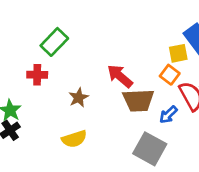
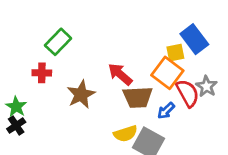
orange square: (170, 75) -> (167, 73), size x1.6
brown star: (79, 98) -> (81, 94), size x1.5
yellow semicircle: (74, 139) -> (126, 134), moved

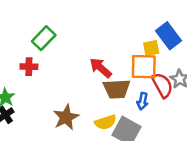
orange square: (167, 73) -> (144, 67), turned -36
brown star: (81, 94) -> (66, 117), moved
blue arrow: (166, 111) -> (143, 101), turned -35

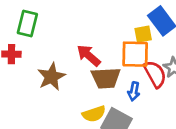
green rectangle: (44, 38) -> (27, 24), turned -30
brown star: (66, 117) -> (51, 77), moved

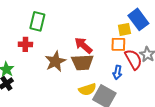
orange square: (135, 54) -> (118, 44), size x0.7
brown trapezoid: (106, 78) -> (82, 62), moved

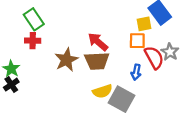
green rectangle: (37, 21) -> (34, 19), moved, turned -48

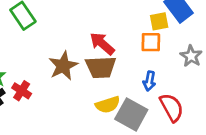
red cross: (33, 41) -> (22, 91), moved, turned 32
red semicircle: (154, 58) -> (172, 107), moved

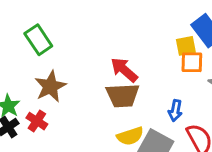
orange square: (151, 42) -> (192, 62), moved
brown star: (63, 66) -> (50, 86), moved

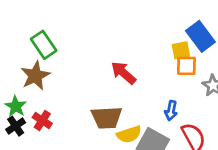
brown star: (50, 86) -> (35, 76), moved
brown trapezoid: (123, 95) -> (107, 118), moved

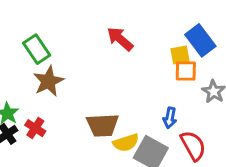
red arrow: (123, 73) -> (120, 39), moved
brown star: (35, 76) -> (48, 81), moved

